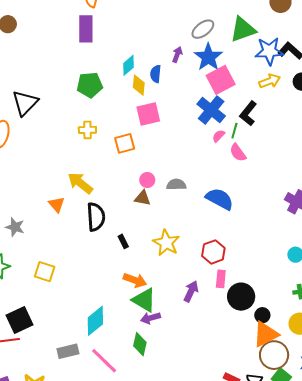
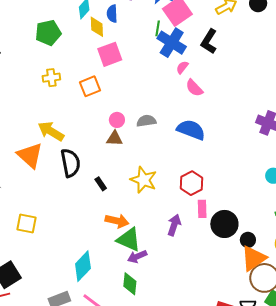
green line: (234, 131) -> (158, 28), moved
pink semicircle: (238, 153) -> (194, 88), moved
orange triangle: (57, 204) -> (30, 155), size x1.6

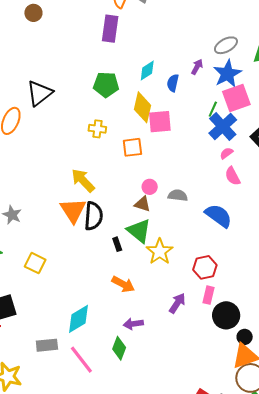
yellow diamond: (97, 27) -> (143, 107), moved, size x1.4
orange triangle: (30, 155) -> (73, 210), moved
green triangle: (129, 239) -> (139, 231), moved

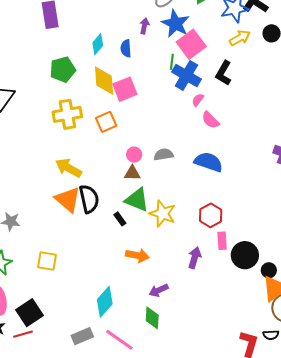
yellow cross: (97, 129) -> (67, 114), size x1.6

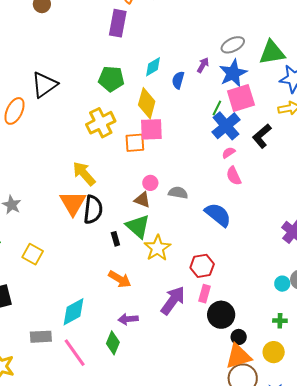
pink square: (125, 89) -> (151, 129), moved
yellow cross: (67, 114) -> (101, 123), turned -36
purple arrow: (195, 258) -> (173, 300), size x1.4

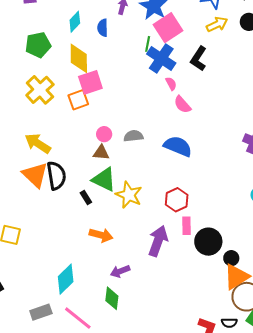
pink semicircle: (229, 153) -> (171, 84), turned 112

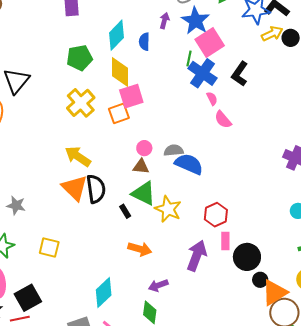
cyan diamond: (75, 22) -> (117, 35), size x1.4
yellow arrow: (217, 24) -> (272, 34), moved
blue semicircle: (178, 146) -> (189, 164), moved
black circle: (231, 258) -> (260, 280), moved

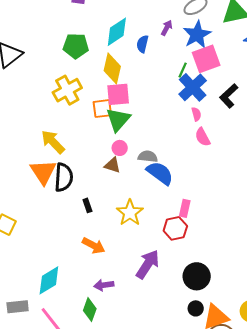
green triangle: (144, 193) -> (118, 120), moved, turned 32
pink rectangle: (225, 241) -> (185, 208), moved
black circle: (260, 280) -> (196, 308), moved

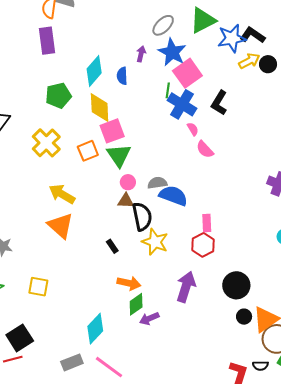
yellow cross: (67, 90) -> (46, 143), moved
orange square: (102, 109) -> (88, 151), moved
black semicircle: (64, 177) -> (142, 216), moved
green diamond: (90, 310) -> (136, 304), moved, turned 50

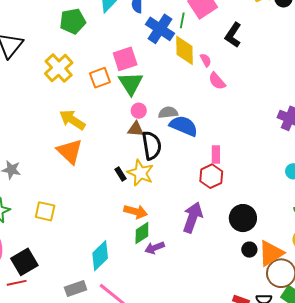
blue cross: (182, 104) -> (160, 29), moved
yellow diamond: (100, 108) -> (184, 50), moved
yellow star: (155, 242) -> (140, 173), moved

